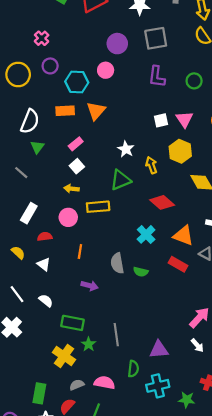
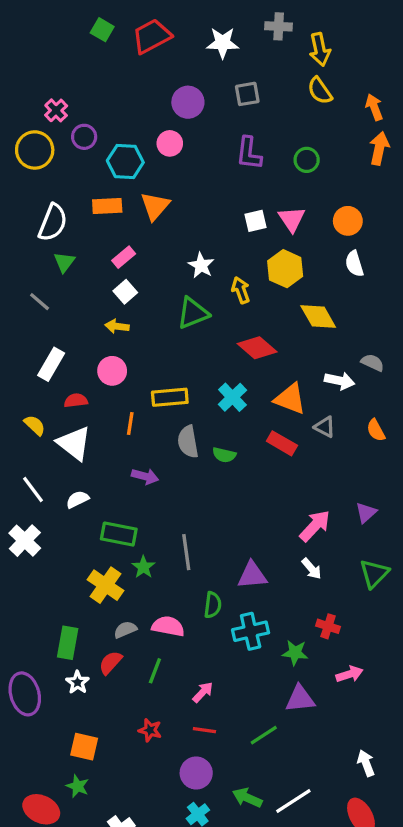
pink cross: (42, 38) -> (56, 110), moved
gray square: (156, 38) -> (247, 94), size x0.7
yellow rectangle: (98, 207) -> (170, 397), moved
white triangle: (44, 264) -> (74, 443), size x1.6
white semicircle: (46, 301) -> (78, 499), turned -64

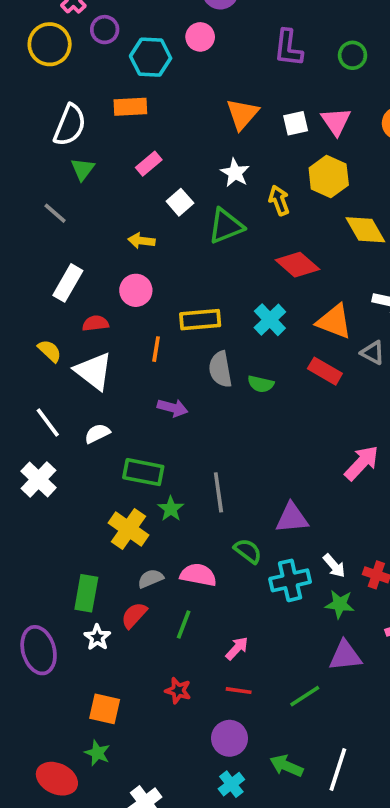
orange triangle: (155, 206) -> (242, 114), moved
white square: (125, 292) -> (180, 202), moved
white arrow: (312, 569) -> (334, 566), moved
green semicircle: (213, 605) -> (248, 551), turned -60
white line: (293, 801) -> (338, 769), turned -39

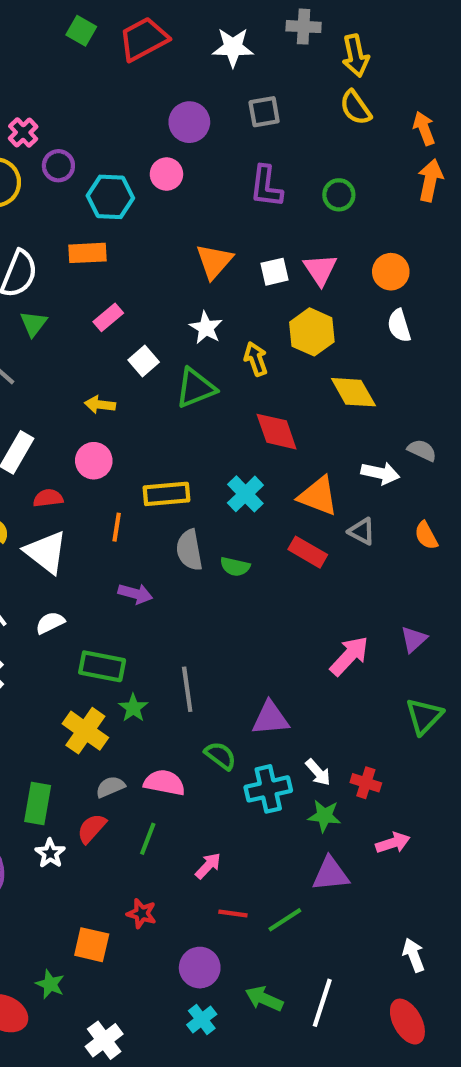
red diamond: (297, 265) -> (277, 432), turned 30
red line: (239, 691) -> (233, 914), moved
orange square: (105, 709) -> (92, 945), moved

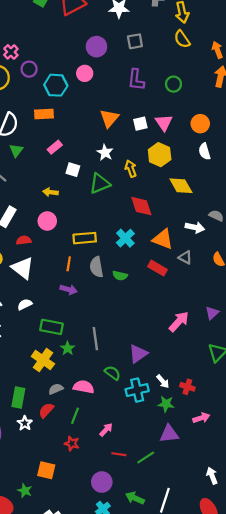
white square: (144, 361) -> (73, 170), turned -32
orange line: (117, 527) -> (69, 264), moved
purple triangle: (270, 718) -> (138, 354), turned -30
red star: (142, 914) -> (72, 444), moved

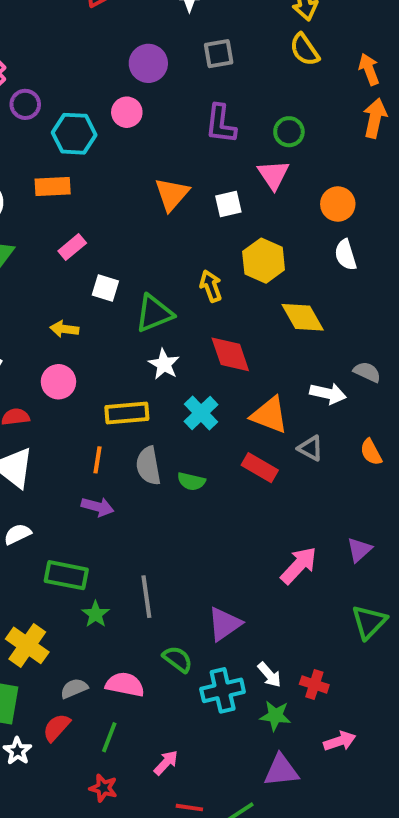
pink triangle: (164, 123) -> (273, 175), moved
white star: (105, 153) -> (164, 364), moved
yellow cross: (43, 360) -> (27, 645), moved

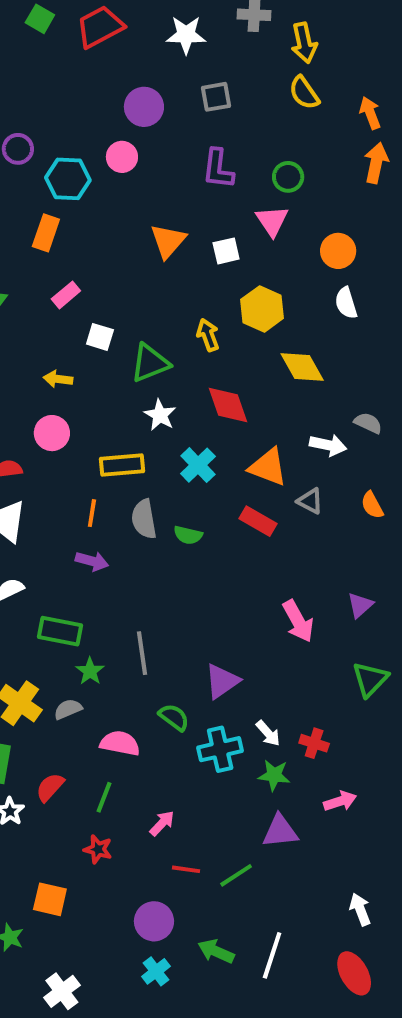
orange rectangle: (53, 186) -> (46, 233), turned -68
pink arrow: (299, 565) -> (298, 621), turned 108
gray semicircle: (74, 688) -> (68, 709), moved

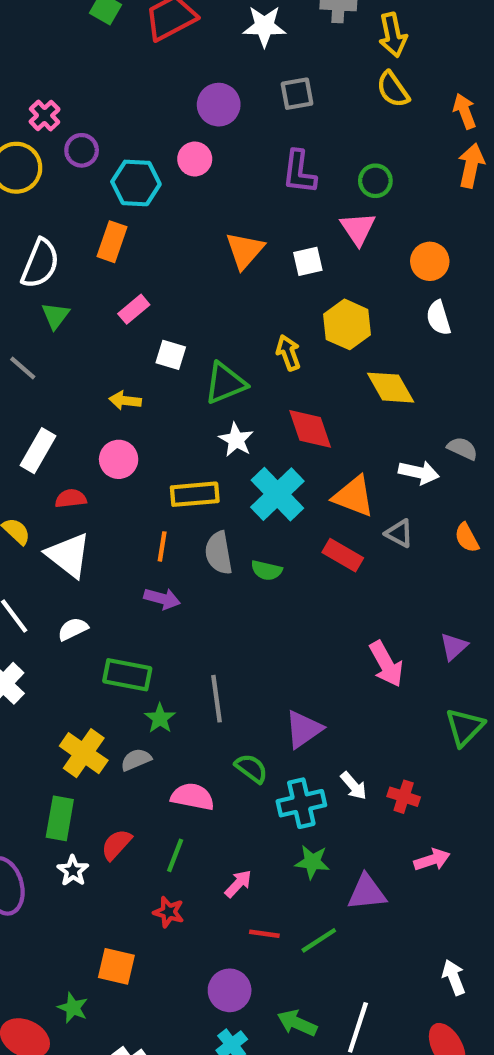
cyan cross: (198, 465) -> (277, 494), size x1.4
green star: (274, 775) -> (312, 862), moved

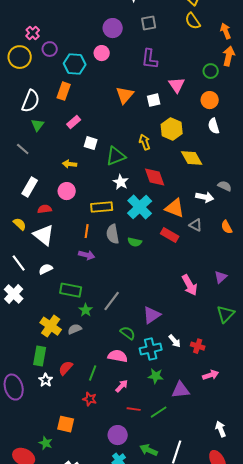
green circle: (375, 181) -> (211, 71), moved
gray line: (216, 699) -> (112, 301), turned 45
pink semicircle: (193, 797) -> (118, 356), moved

